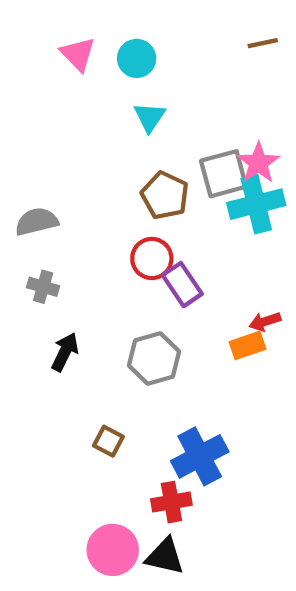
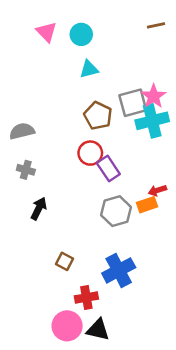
cyan triangle: (150, 117) -> (89, 69), turned 42
gray hexagon: (154, 359) -> (116, 211), moved
red cross: (171, 502) -> (86, 297), moved

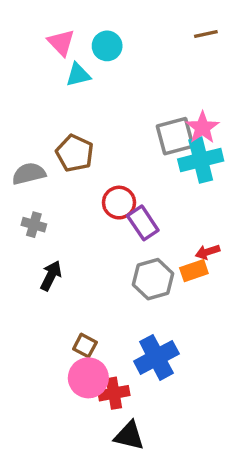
cyan triangle: (89, 69) -> (78, 75), moved
brown pentagon: (98, 116) -> (75, 153), moved
pink circle: (67, 326) -> (88, 378), moved

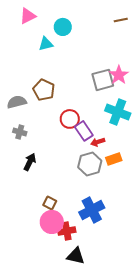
pink triangle: (61, 43) -> (28, 16), moved, turned 48
cyan cross: (201, 160) -> (118, 112), moved, turned 35
red arrow: (208, 252) -> (98, 142), moved

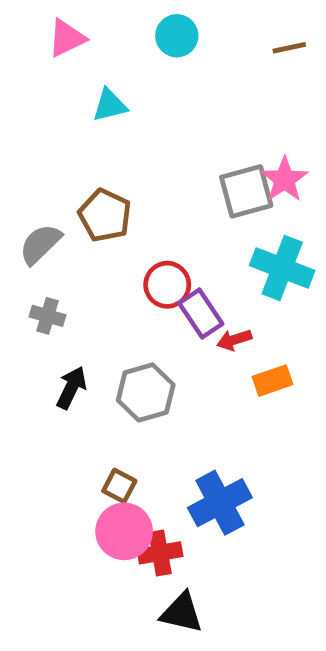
cyan circle: (63, 27) -> (177, 36), moved
gray semicircle: (17, 102) -> (40, 244), turned -30
gray hexagon: (90, 164) -> (146, 392), moved

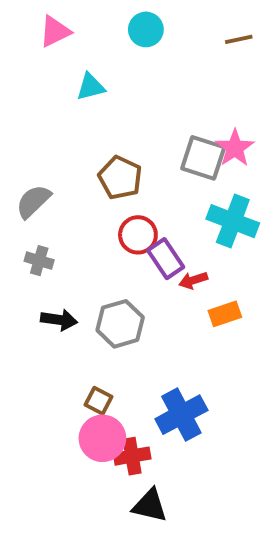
gray square: (246, 191) -> (203, 158), turned 33
brown pentagon: (105, 215) -> (120, 178), moved
black arrow: (71, 388) -> (59, 320), turned 72

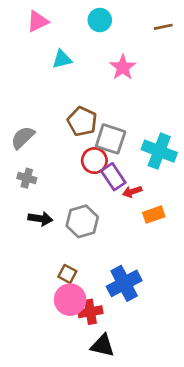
pink star: (235, 148) -> (123, 67), moved
gray square: (203, 158) -> (111, 139), moved

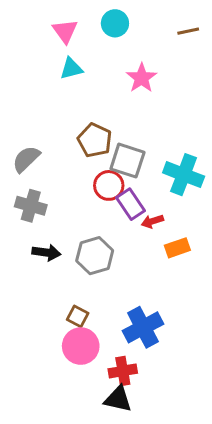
pink triangle: (38, 21) -> (65, 31), moved, turned -40
gray cross: (27, 178) -> (31, 206), size x1.4
red cross: (90, 312) -> (123, 371), moved

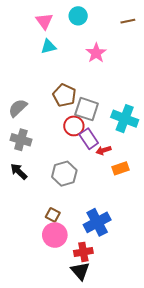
black arrow: (46, 253) -> (19, 172), moved, turned -144
black triangle: (118, 399) -> (80, 271), turned 36

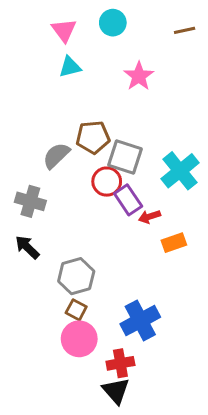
brown pentagon: (64, 95) -> (93, 137), turned -30
gray semicircle: (18, 108) -> (56, 156), moved
cyan cross: (125, 119) -> (180, 171), turned 30
gray hexagon: (64, 174) -> (76, 276), moved

